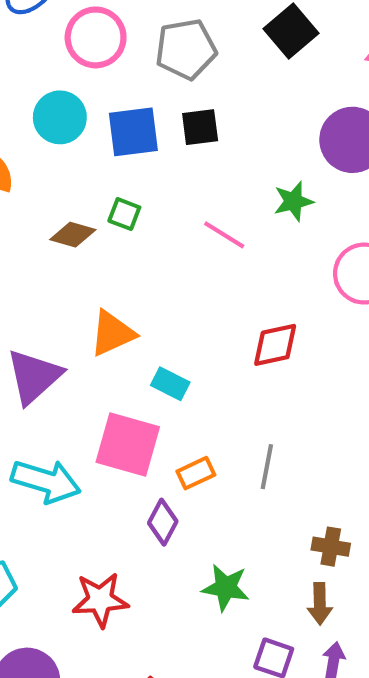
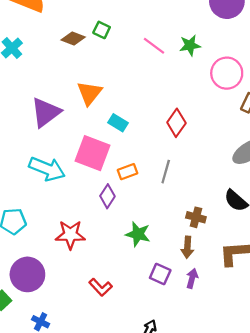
green star: (293, 201) -> (190, 45), moved
orange triangle: (112, 333) -> (89, 93), turned -32
red diamond: (275, 345) -> (176, 123), moved, turned -48

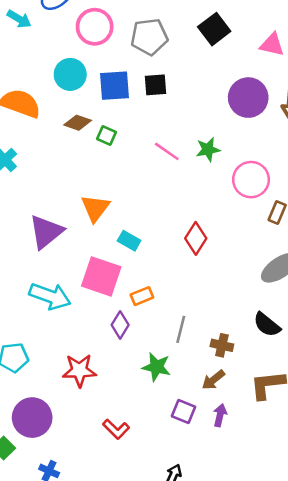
brown diamond: (73, 38) -> (78, 123), moved
gray line: (166, 172) -> (181, 329), moved
brown arrow: (187, 247) -> (213, 380), turned 50

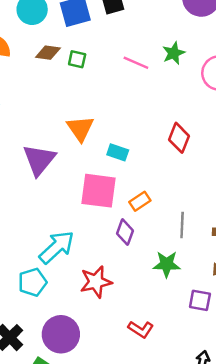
cyan arrow: (50, 296) -> (57, 247), moved, turned -51

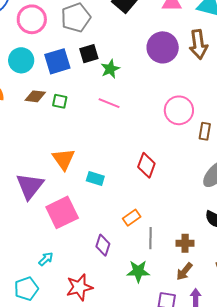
green star: (174, 53) -> (110, 69), moved
pink square: (99, 191) -> (62, 212), moved, turned -32
orange rectangle: (140, 201) -> (132, 218), moved
cyan arrow: (57, 247) -> (46, 259), size x0.5

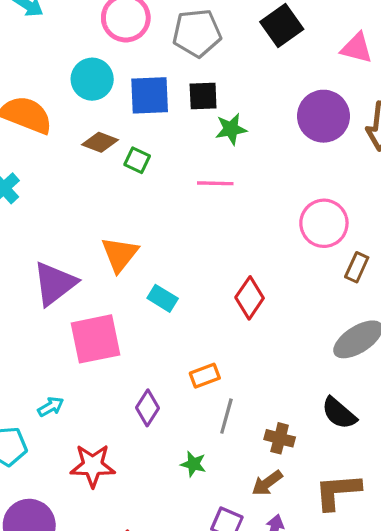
pink line: (109, 103) -> (215, 183), turned -35
green star: (138, 271) -> (193, 464), size x0.7

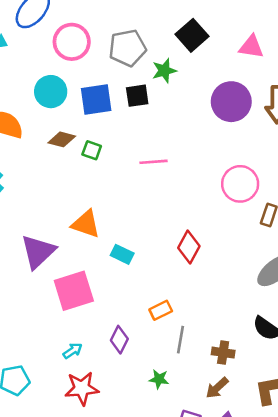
green star: (231, 129) -> (164, 71), moved
orange triangle: (120, 254) -> (86, 224), turned -44
cyan arrow: (51, 407) -> (73, 351), moved

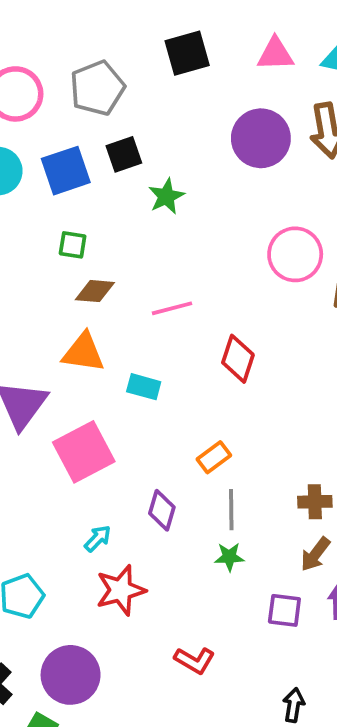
black square: (192, 35) -> (187, 53), turned 36
green star: (164, 71) -> (166, 196), moved
brown diamond: (62, 139) -> (95, 291), moved
pink line: (153, 162) -> (172, 308), moved
gray line: (181, 340) -> (231, 510), moved

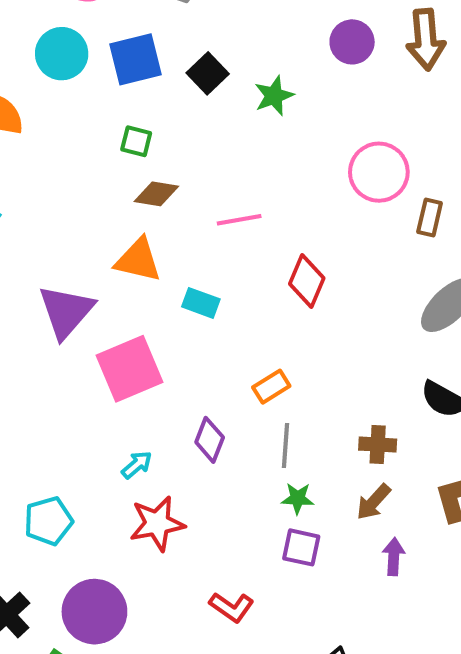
purple circle: (261, 138) -> (352, 42), size x0.7
black square: (124, 154) -> (208, 73), moved, turned -30
green star: (166, 196) -> (274, 96), moved
green star: (229, 557) -> (298, 498), moved
purple square: (284, 610) -> (301, 547), moved

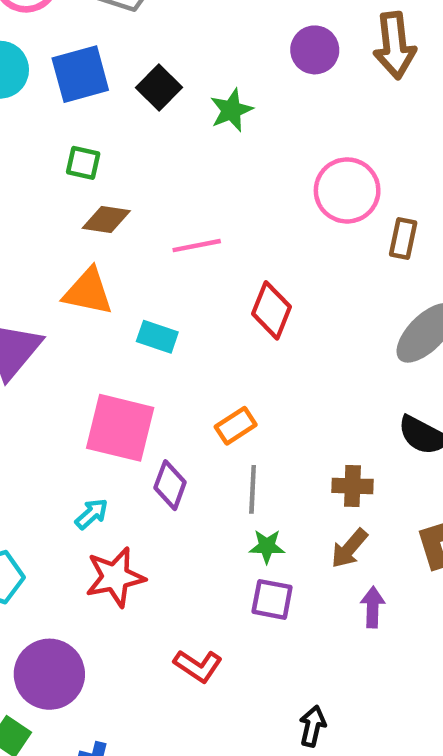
pink square: (129, 369) -> (120, 428), moved, turned 38

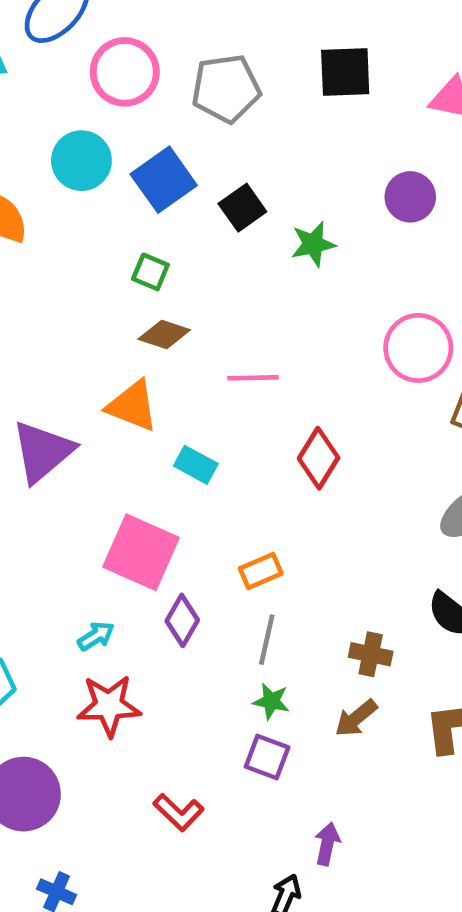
blue square: (80, 74) -> (164, 180), turned -30
purple arrow: (373, 607) -> (327, 844), moved

